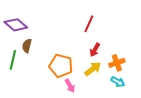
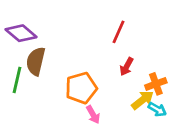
brown semicircle: (27, 46) -> (36, 61), size x1.5
orange pentagon: (61, 66) -> (81, 88), turned -30
yellow arrow: (93, 69) -> (143, 100), moved

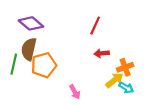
purple diamond: (21, 33) -> (31, 23), moved
red arrow: (127, 67) -> (102, 53), turned 56
orange pentagon: (81, 88) -> (44, 65), moved

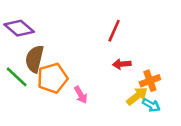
purple diamond: (31, 23) -> (19, 28), moved
green line: (14, 64) -> (17, 77), turned -60
pink arrow: (75, 92) -> (81, 95), moved

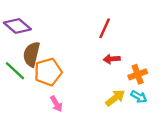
pink arrow: (81, 95) -> (56, 104), moved
yellow arrow: (137, 96) -> (115, 98), moved

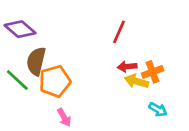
orange cross: (138, 74) -> (153, 72), moved
yellow arrow: (115, 98) -> (136, 81), moved, turned -126

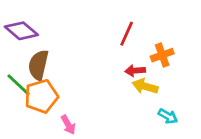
orange cross: (153, 72) -> (162, 55), moved
orange pentagon: (55, 81) -> (41, 96), moved

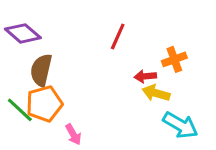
red line: (127, 34) -> (118, 36), moved
green line: (18, 85) -> (20, 110), moved
cyan arrow: (168, 116) -> (180, 125), size x1.6

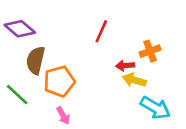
orange pentagon: (44, 104) -> (59, 81), moved

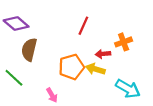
yellow arrow: (134, 80) -> (95, 69), moved
orange pentagon: (59, 81) -> (71, 67), moved

